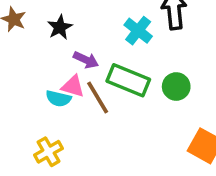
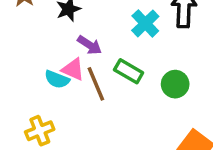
green rectangle: (128, 80) -> (129, 71), size x0.7

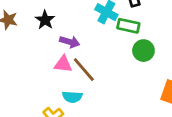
green rectangle: (129, 71) -> (128, 26), moved
cyan semicircle: (57, 79) -> (72, 97), moved

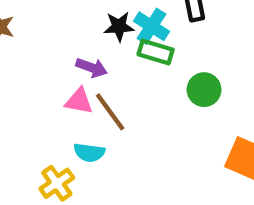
black star: (45, 20) -> (119, 26), moved, turned 30
green rectangle: (128, 26) -> (156, 52), moved

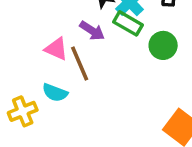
purple arrow: (92, 68) -> (92, 31), moved
green circle: (204, 90) -> (163, 45), moved

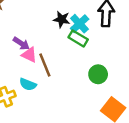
purple arrow: (92, 31) -> (21, 43), moved
green circle: (163, 45) -> (98, 74), moved

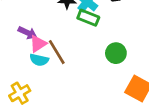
pink triangle: (29, 55) -> (38, 44), turned -49
cyan semicircle: (28, 84) -> (39, 60), moved

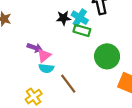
brown line: (57, 52) -> (68, 84), moved
green circle: (116, 53) -> (107, 56), size x1.5

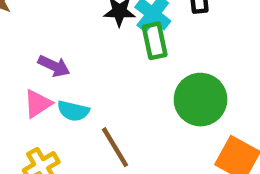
green rectangle: (82, 30) -> (155, 41), turned 56
pink triangle: (44, 55) -> (38, 104), moved

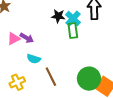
green circle: (201, 100) -> (89, 79), moved
pink triangle: (38, 104) -> (14, 39), moved

